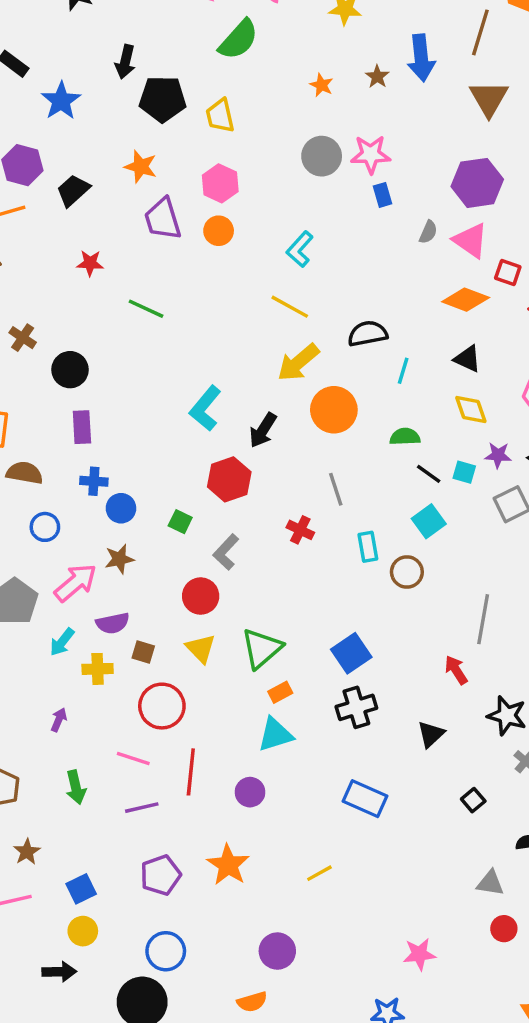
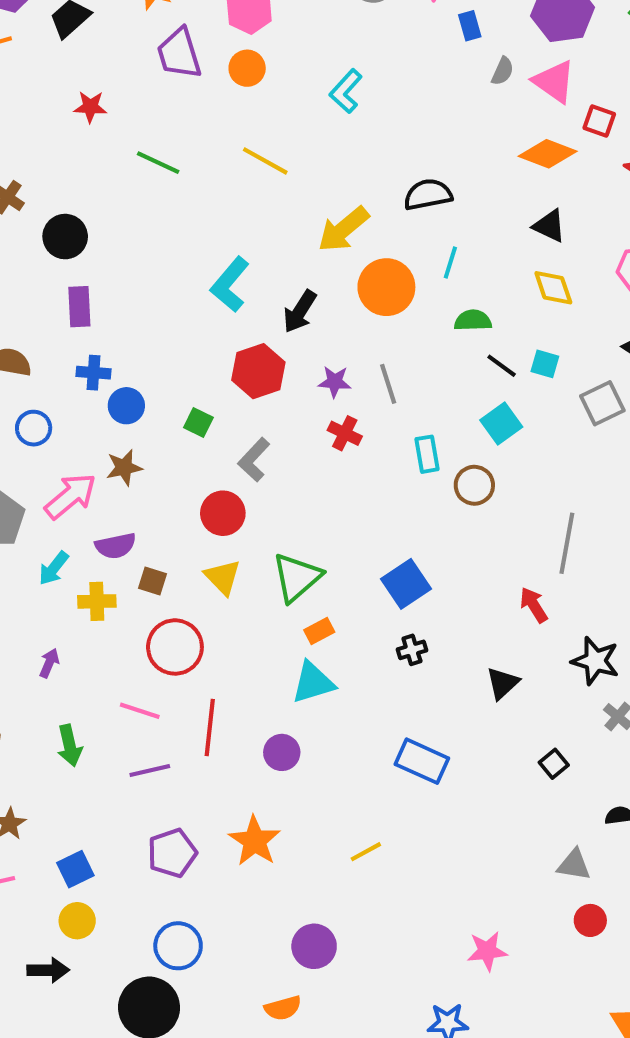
blue rectangle: (383, 195) -> (470, 26), moved
yellow line: (290, 307) -> (265, 161), moved
cyan line: (403, 371) -> (450, 263), moved
purple star: (498, 455) -> (335, 382), moved
black cross: (356, 707) -> (412, 650), size x0.6

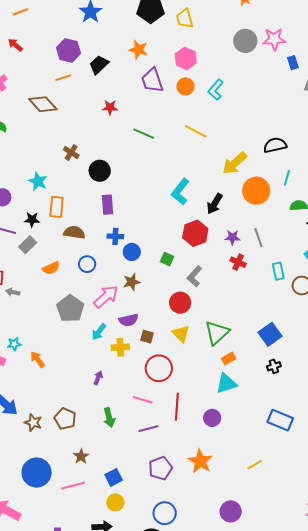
cyan L-shape: (346, 91) -> (216, 90), moved

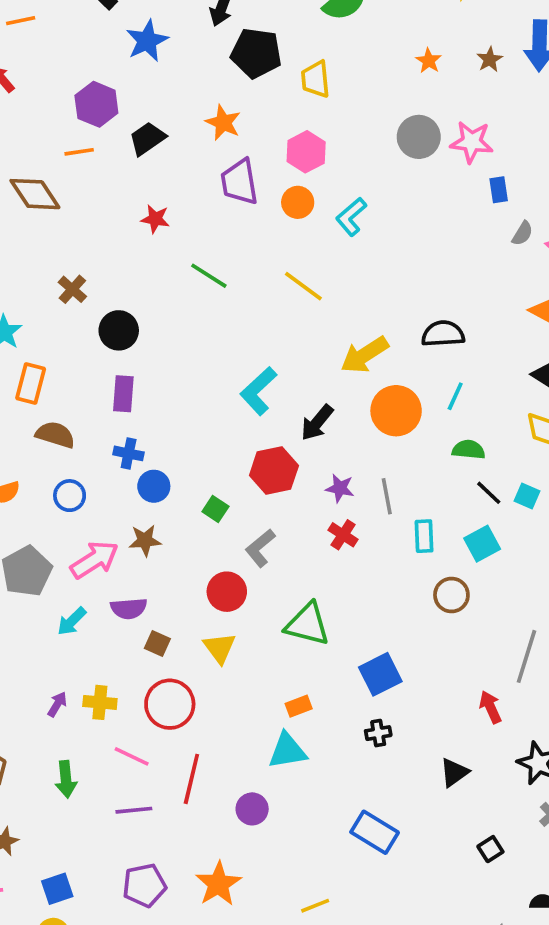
cyan rectangle: (278, 271) -> (424, 536), moved
green triangle: (217, 333) -> (307, 624), moved, turned 48
yellow cross: (120, 347) -> (100, 702), moved

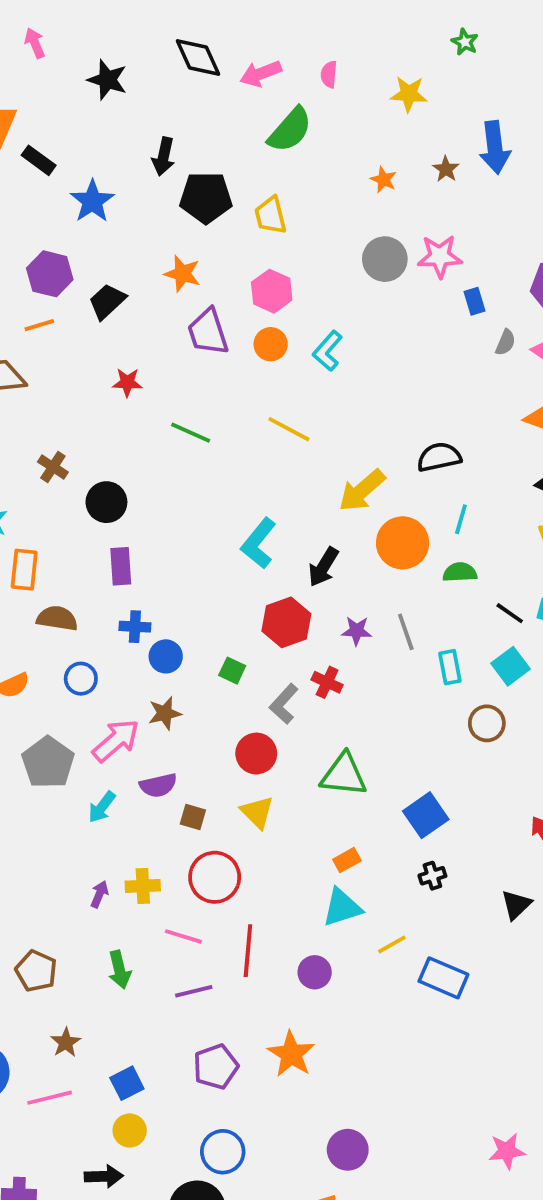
green semicircle: (469, 450) -> (460, 572), moved
red cross: (343, 535) -> (327, 682), moved
yellow line: (315, 906) -> (392, 945), moved

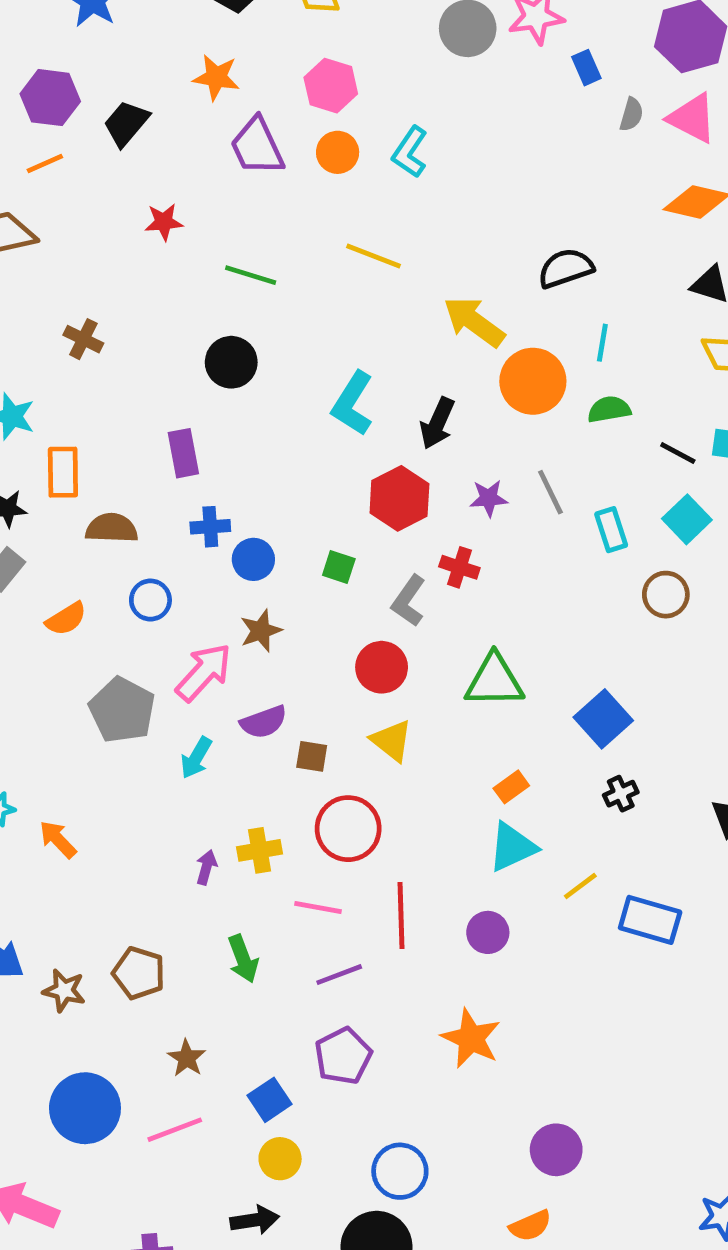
yellow arrow: (362, 490) -> (474, 322), turned 84
black circle: (106, 502) -> (231, 362), moved
purple pentagon: (216, 1067) -> (343, 1056), moved

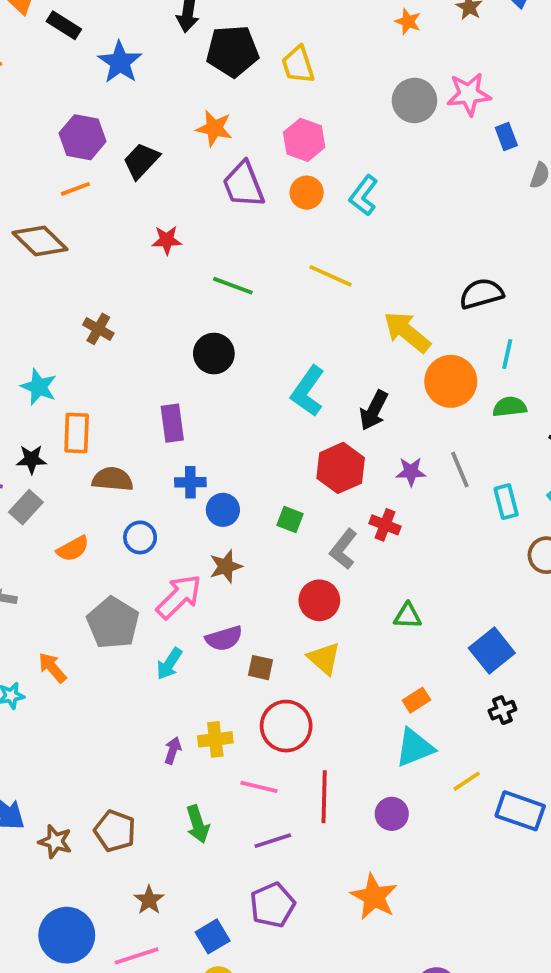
green triangle: (494, 681) -> (408, 616), size x0.6
orange arrow: (58, 839) -> (52, 668), moved

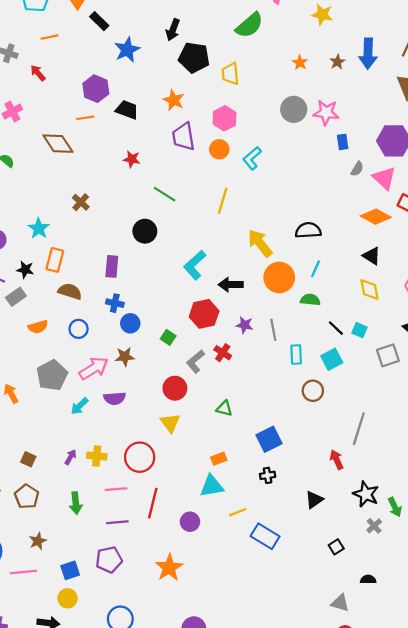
black trapezoid: (141, 161) -> (127, 110), turned 55
yellow line: (330, 276) -> (223, 201), turned 70
black arrow: (374, 410) -> (231, 285), turned 50
brown square: (260, 668) -> (28, 459), moved
pink line: (259, 787) -> (116, 489), turned -30

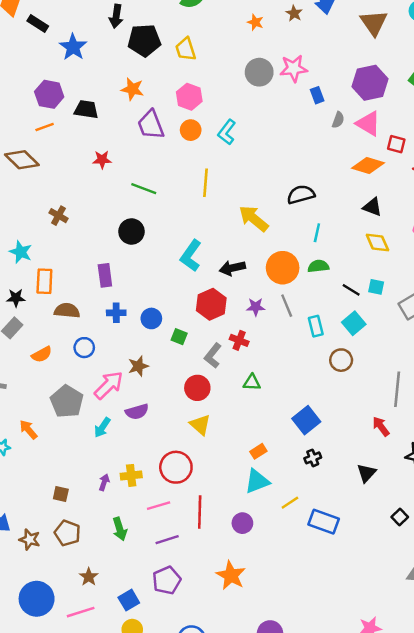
orange circle: (279, 277) -> (283, 268), moved
blue circle: (130, 323) -> (151, 318), moved
green triangle: (224, 408) -> (252, 382), moved

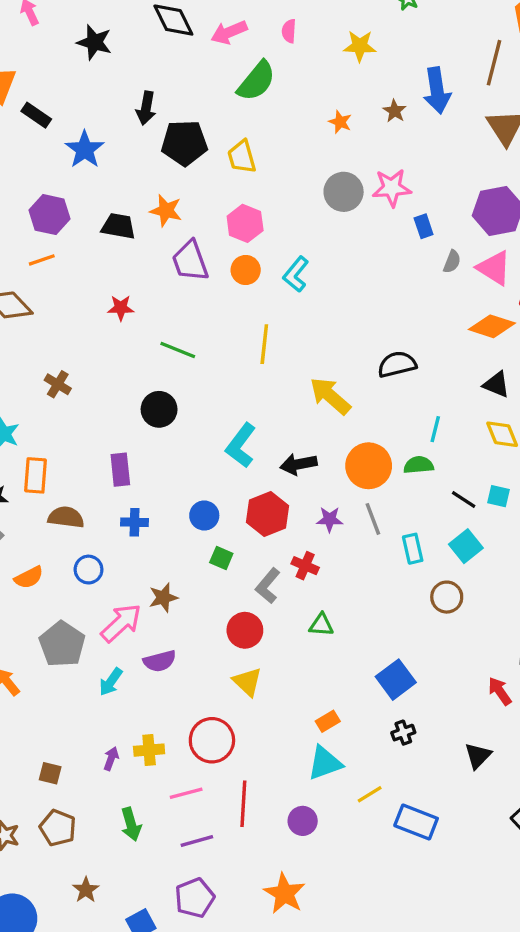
black trapezoid: (86, 109) -> (118, 226), moved
cyan line: (317, 233) -> (435, 429), moved
blue circle: (151, 318) -> (204, 516), moved

